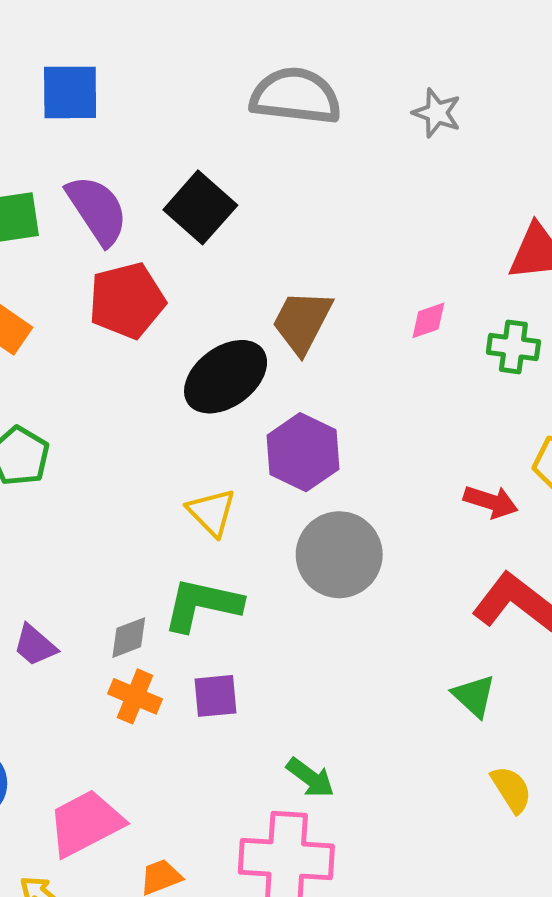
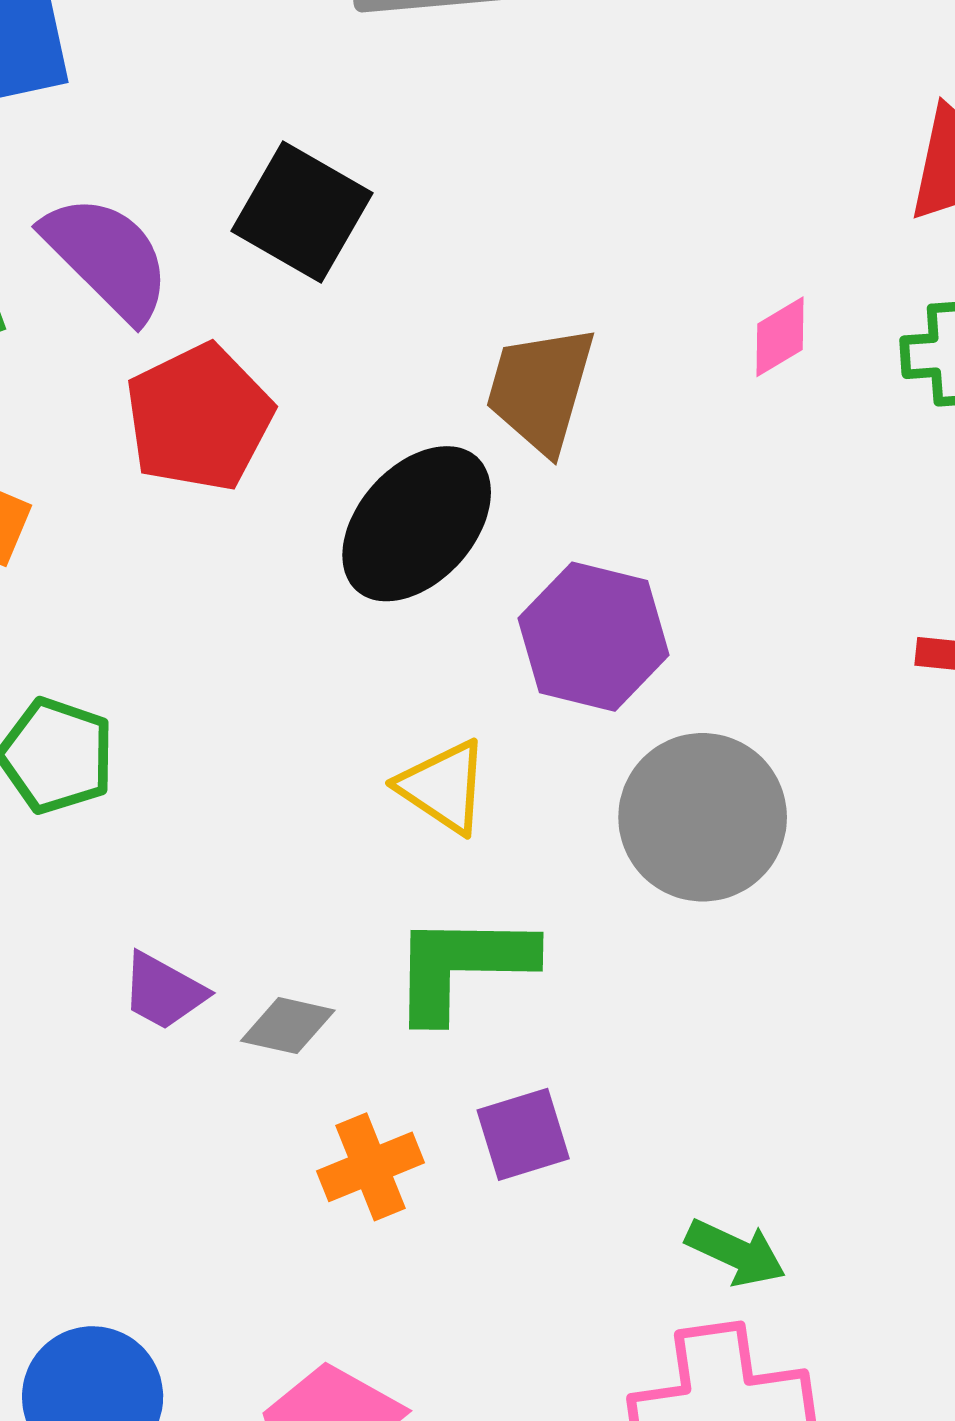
gray diamond: (129, 638) -> (288, 1026), moved, turned 45
purple trapezoid: (35, 645) -> (164, 991), moved
orange cross: (135, 696) -> (370, 1167), turned -33

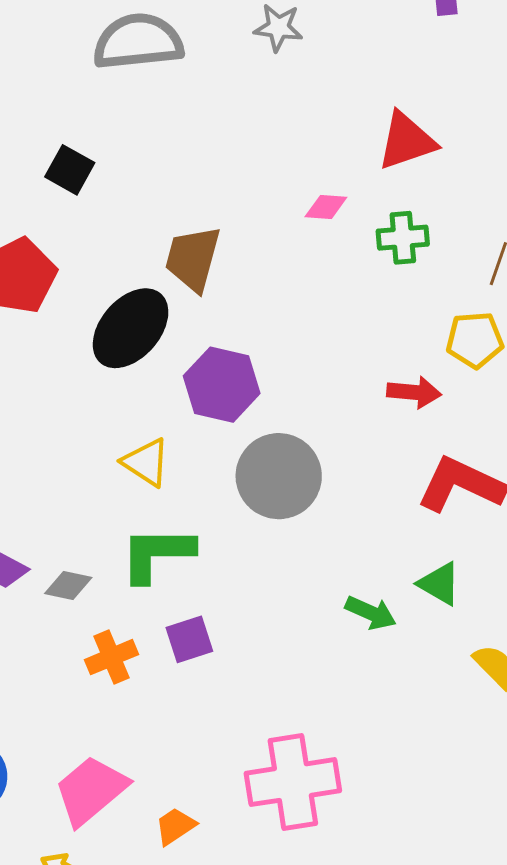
black square: (302, 212) -> (70, 170), size x0.7
pink diamond: (780, 337) -> (326, 207), moved, turned 36
green arrow: (736, 1253) -> (371, 613), moved

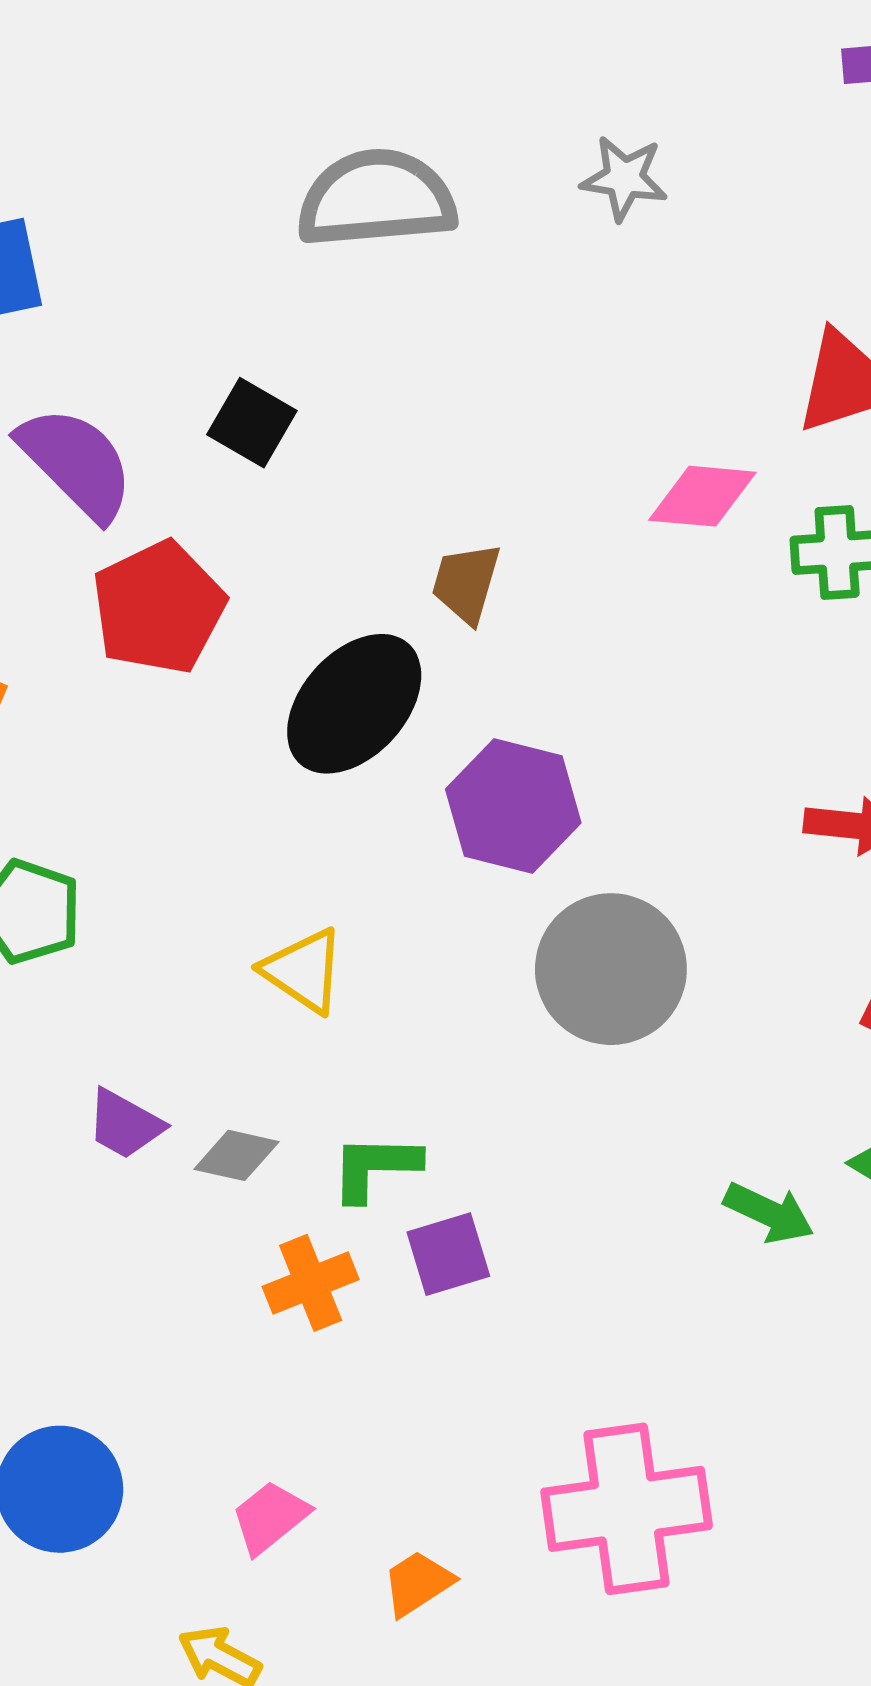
pink diamond: (326, 207) -> (702, 496), size x1.4
brown trapezoid: (193, 259) -> (466, 583), size x0.7
yellow triangle: (146, 462) -> (303, 971), moved
green L-shape: (157, 554) -> (375, 1167), moved, size x0.7
pink trapezoid: (91, 790) -> (270, 1517), size x0.6

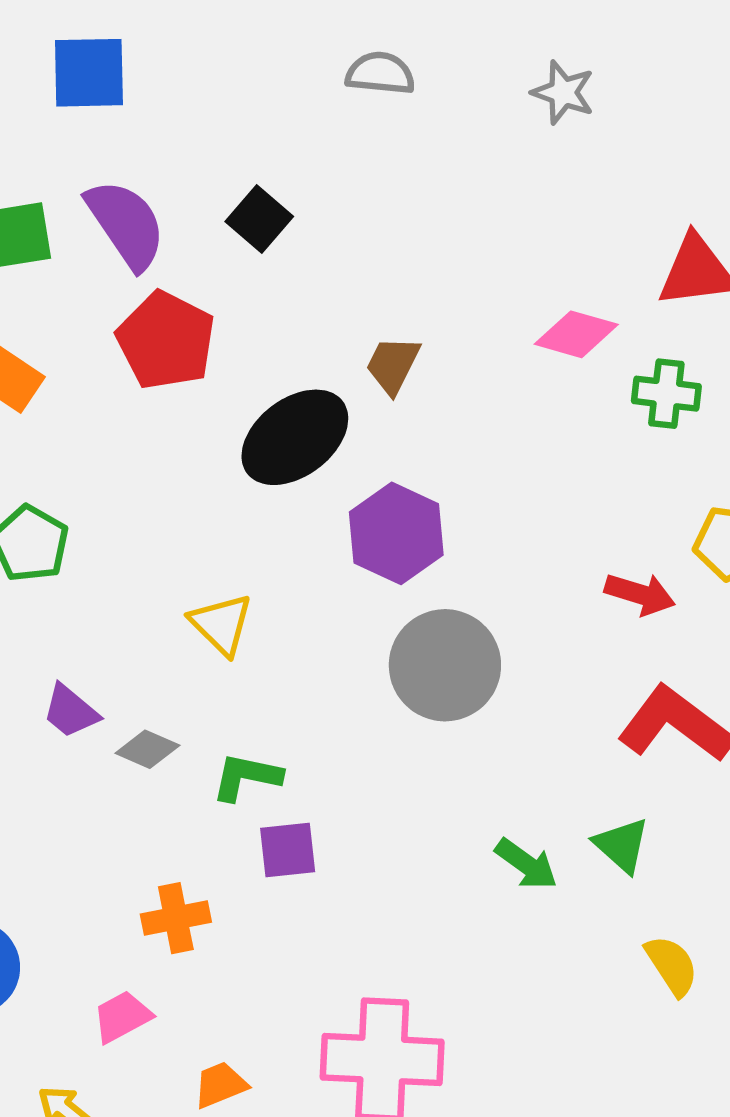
gray semicircle: (376, 199) -> (380, 73), size x0.6
red pentagon: (159, 608) -> (166, 341), turned -30
orange cross: (311, 1283) -> (176, 918), moved

